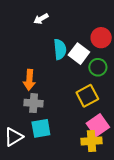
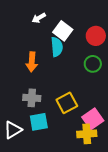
white square: (79, 54) -> (63, 31), moved
orange arrow: (29, 80) -> (32, 62), moved
yellow square: (87, 96) -> (67, 103), moved

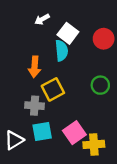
green circle: (93, 64) -> (100, 85), moved
yellow square: (67, 103) -> (53, 89), moved
pink square: (93, 119) -> (74, 133), moved

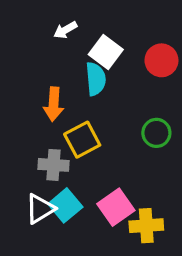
cyan square: (42, 132) -> (65, 205), turned -30
white triangle: (14, 140) -> (40, 209), moved

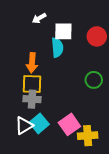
white square: (106, 52) -> (63, 31), turned -36
yellow square: (82, 140) -> (32, 84), moved, turned 30

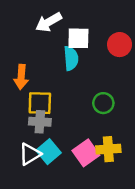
white arrow: (39, 18) -> (49, 22), size x1.5
orange arrow: (32, 63) -> (21, 77), moved
green circle: (94, 80) -> (103, 103), moved
yellow cross: (88, 136) -> (108, 149), moved

